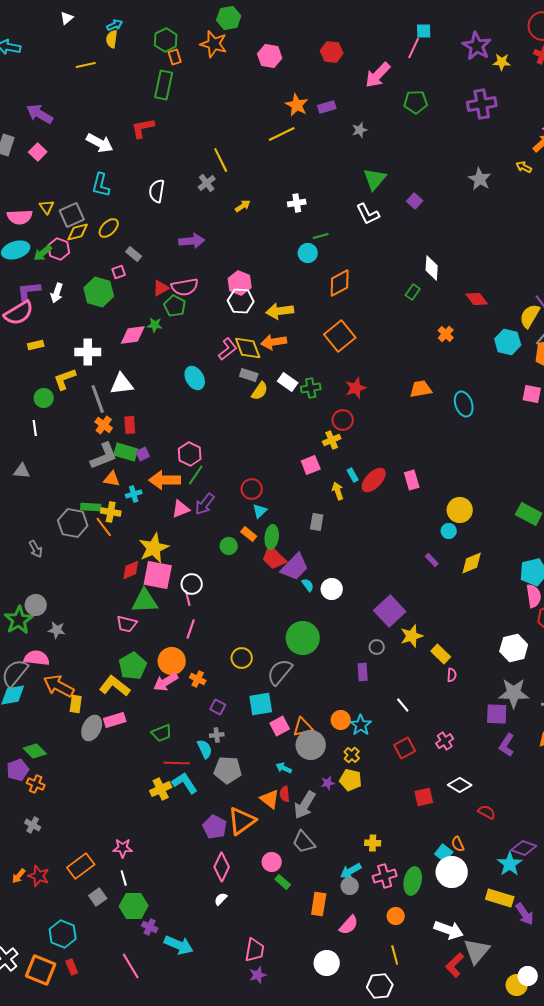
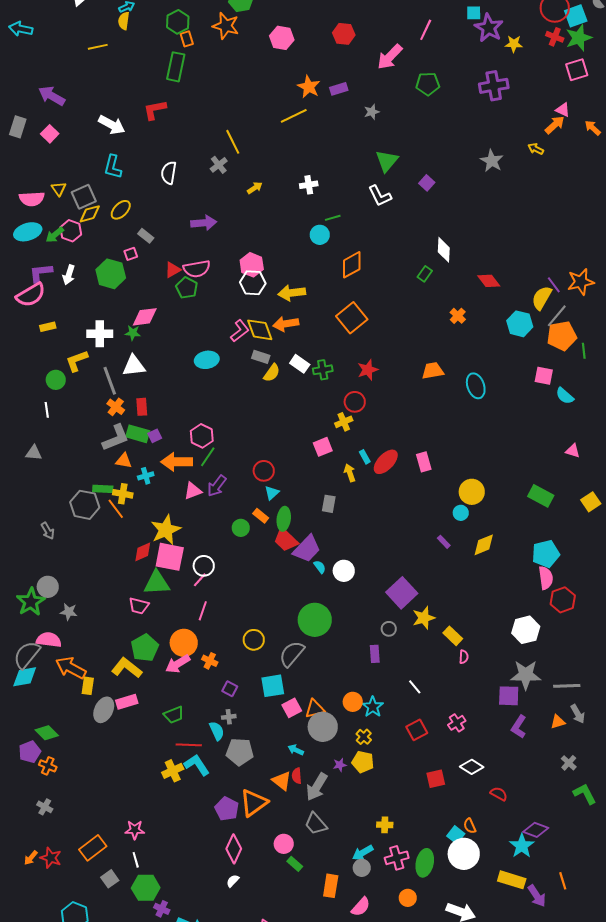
cyan square: (424, 31) -> (474, 13), moved
green star: (155, 325) -> (133, 333), moved
cyan ellipse: (195, 378) -> (207, 360), turned -70
pink line: (188, 598) -> (200, 580), turned 56

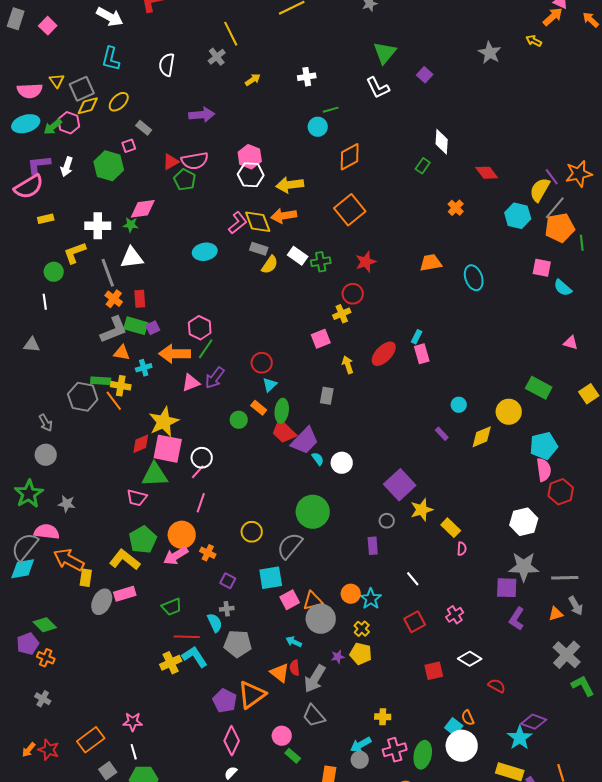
cyan rectangle: (365, 457) -> (417, 337), moved, turned 56
yellow circle: (472, 492) -> (509, 412), moved
gray circle: (48, 587) -> (46, 455), moved
gray cross: (569, 763) -> (567, 655), size x1.8

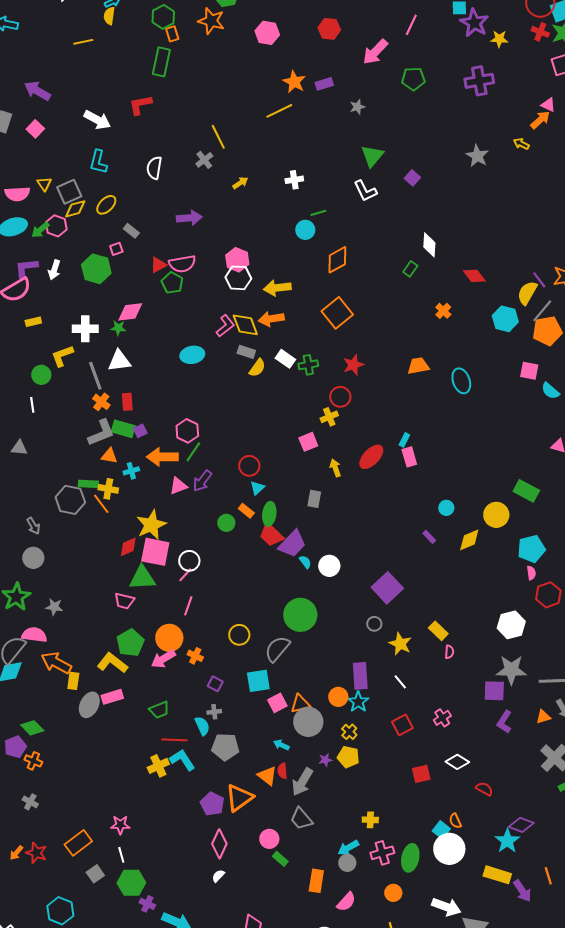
pink semicircle: (544, 470) -> (531, 573), size x0.6
yellow star: (422, 510) -> (400, 644), moved, turned -30
purple rectangle: (373, 546) -> (360, 676), moved, size x1.5

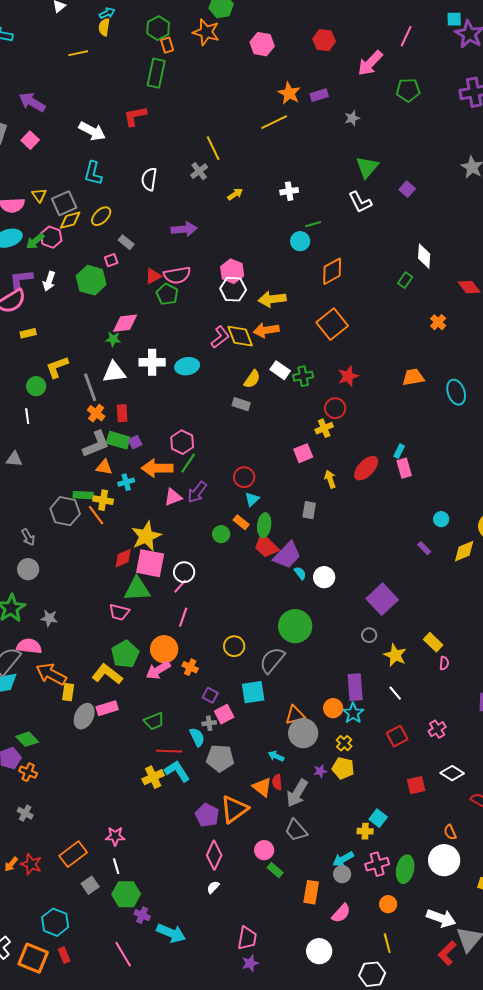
white cross: (85, 329) -> (152, 362), moved
gray rectangle: (246, 352) -> (241, 404), moved
pink square: (277, 703) -> (224, 714), moved
cyan square: (441, 830) -> (378, 818), moved

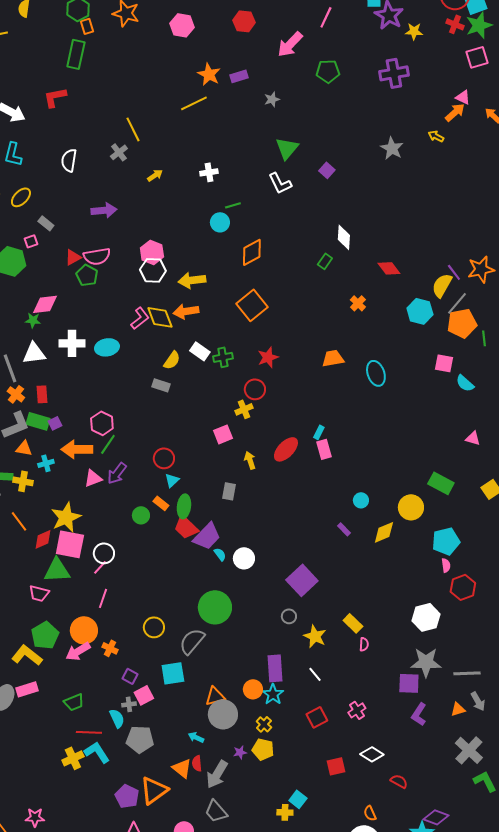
orange line: (96, 515) -> (19, 521), moved

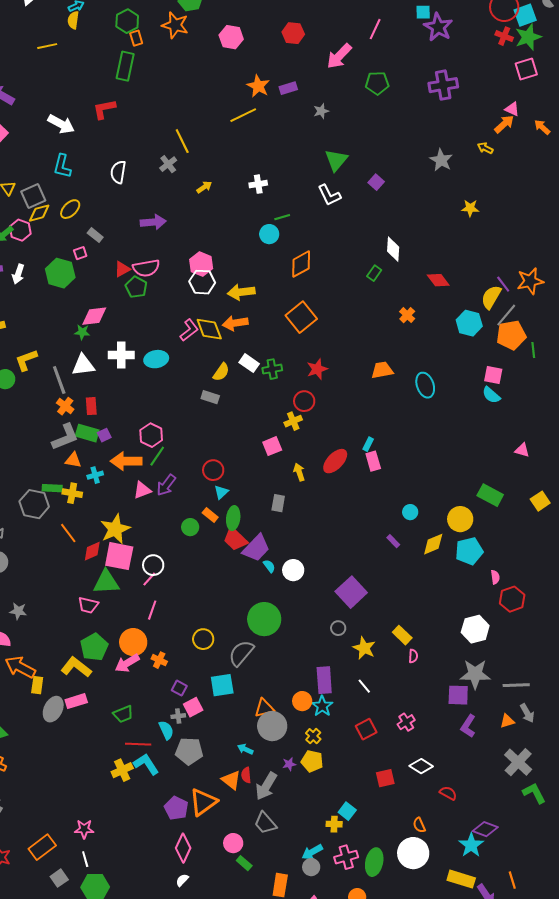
yellow star: (414, 31) -> (470, 208), moved
cyan semicircle: (465, 383) -> (491, 395), moved
cyan pentagon: (446, 541) -> (469, 551), moved

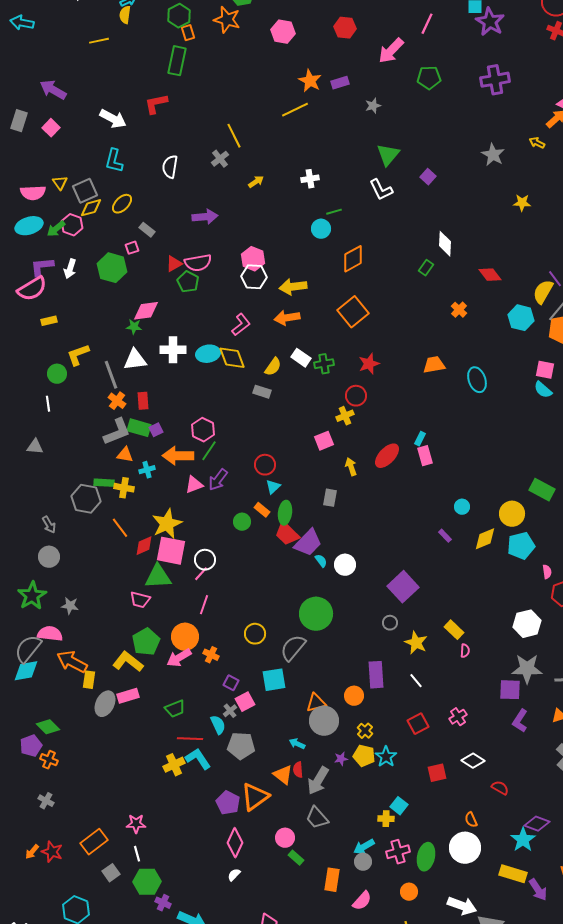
yellow diamond: (209, 329) -> (232, 358), moved
cyan star: (322, 706) -> (386, 757), moved
gray cross: (178, 716) -> (230, 711), turned -32

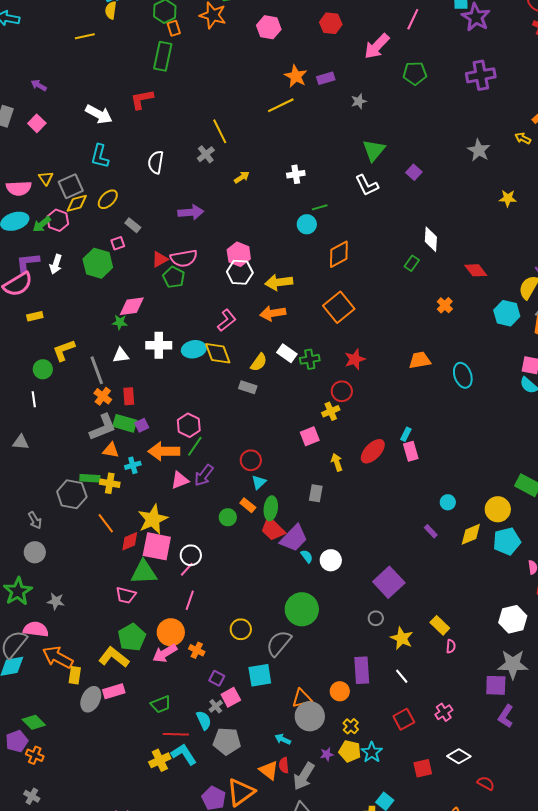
purple arrow: (53, 90) -> (39, 85), size x0.6
white triangle: (135, 360) -> (121, 355), size x0.7

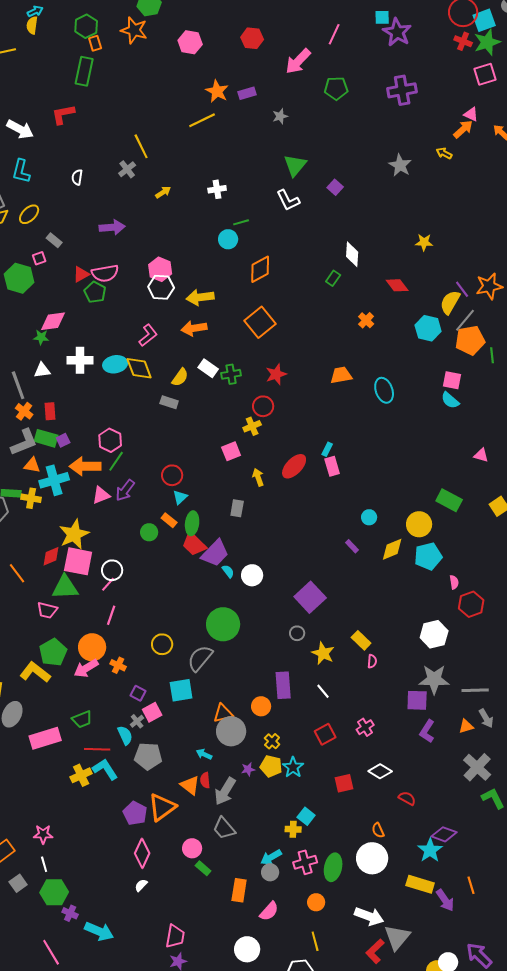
white semicircle: (156, 162) -> (77, 177), size x0.7
yellow star: (508, 198) -> (424, 242), moved
cyan cross: (133, 465) -> (54, 480), size x1.8
orange line: (106, 523) -> (17, 573), moved
pink rectangle: (114, 691) -> (45, 738), moved, size x1.4

